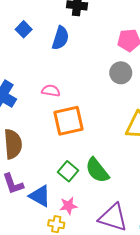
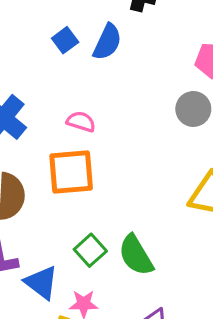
blue square: (24, 29) -> (65, 40), moved
orange square: (69, 121) -> (71, 172), moved

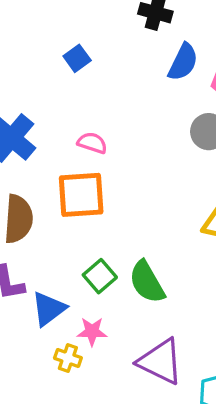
blue semicircle: (107, 42) -> (183, 62), moved
blue triangle: (41, 283) -> (49, 309), turned 45

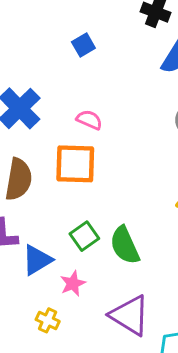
pink star: (92, 332) -> (73, 283), turned -30
yellow cross: (68, 358) -> (48, 320), moved

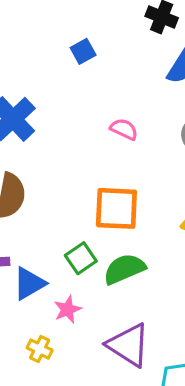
pink semicircle: (89, 120) -> (124, 129), moved
orange square: (75, 164) -> (116, 208), moved
green semicircle: (125, 245) -> (124, 269), turned 90

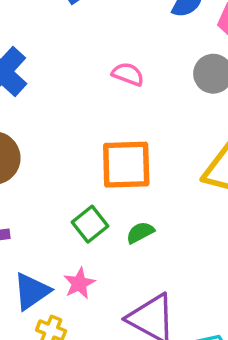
green semicircle: (124, 269) -> (140, 233), size x0.6
blue triangle: (29, 283) -> (32, 291), moved

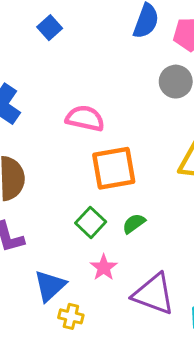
pink semicircle: (128, 74) -> (85, 118), moved, size x1.4
pink star: (79, 283) -> (104, 268), moved

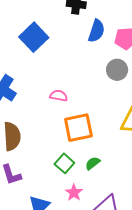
blue square: (50, 28) -> (34, 37), size x1.8
pink semicircle: (85, 118) -> (59, 96), size x0.7

